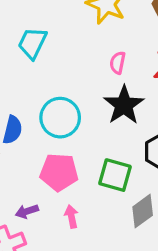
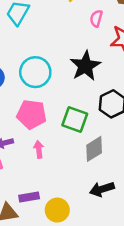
pink semicircle: (118, 63) -> (96, 18), moved

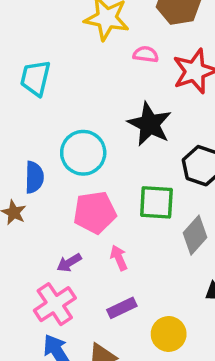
pink semicircle: (96, 18) -> (146, 54), turned 98
purple rectangle: (29, 197) -> (122, 308), moved

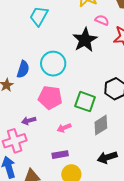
black star: (150, 124) -> (85, 40), moved
pink arrow: (119, 258) -> (64, 128), moved, turned -104
purple rectangle: (122, 308) -> (60, 155), moved

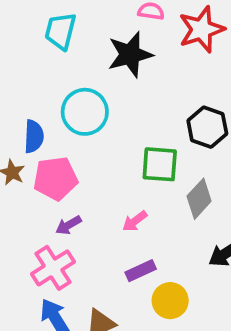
cyan trapezoid: (39, 16) -> (60, 31), moved
black star: (85, 40) -> (130, 54), turned 30
pink pentagon: (50, 97) -> (55, 178), moved

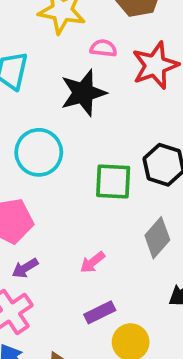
green square: (160, 164) -> (113, 181), moved

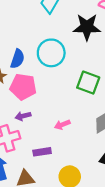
purple rectangle: (100, 312) -> (42, 152), moved

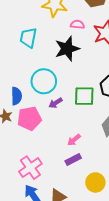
purple arrow: (23, 116) -> (56, 103), moved
purple rectangle: (42, 152) -> (73, 159), moved

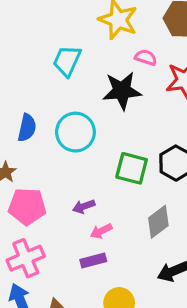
blue semicircle: (16, 96) -> (27, 128), moved
purple arrow: (56, 103) -> (84, 206), moved
pink pentagon: (29, 119) -> (27, 206), moved

